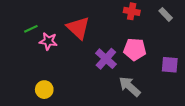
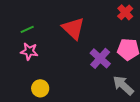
red cross: (132, 11) -> (125, 12), turned 35
pink star: (48, 41) -> (29, 51), moved

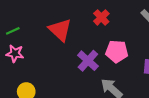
red cross: (125, 12) -> (101, 17), moved

